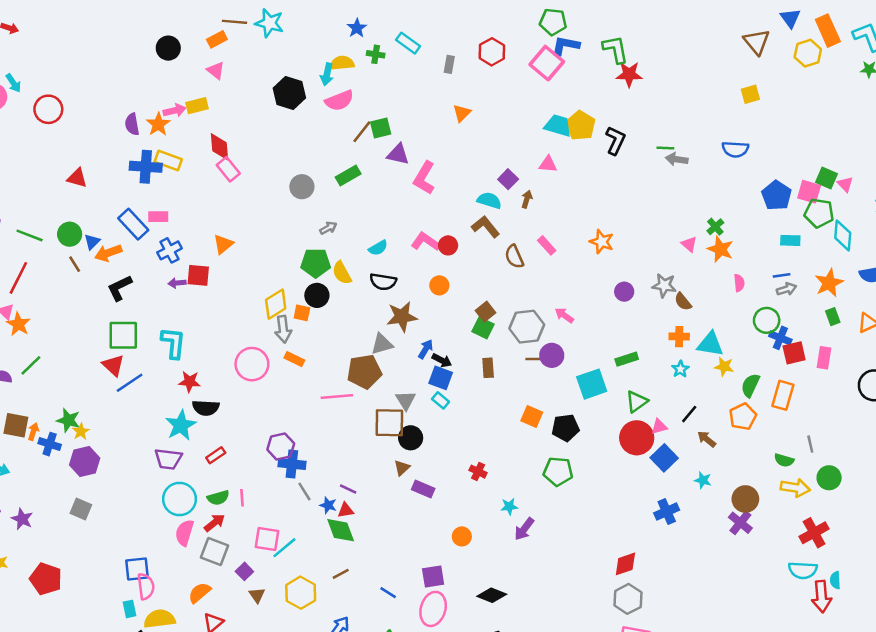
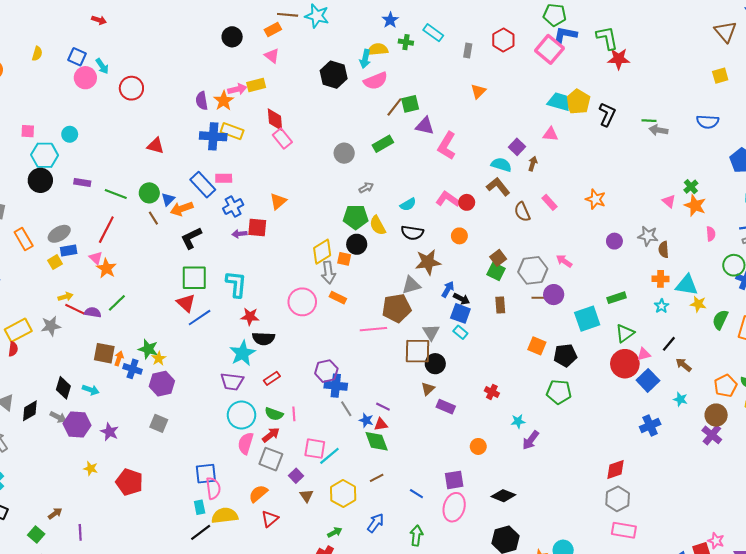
brown semicircle: (683, 302) -> (664, 250), turned 35
orange pentagon: (743, 417) -> (725, 386), moved
green semicircle: (218, 498) -> (274, 414), turned 36

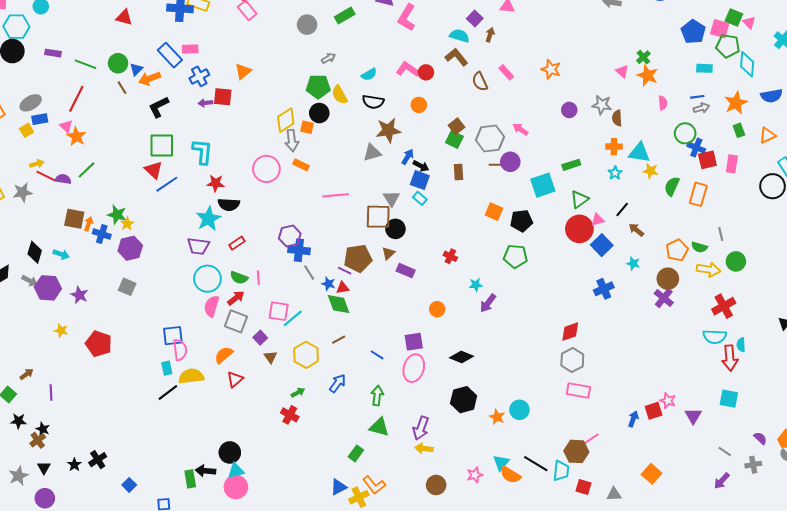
brown pentagon: (397, 308) -> (358, 258), moved

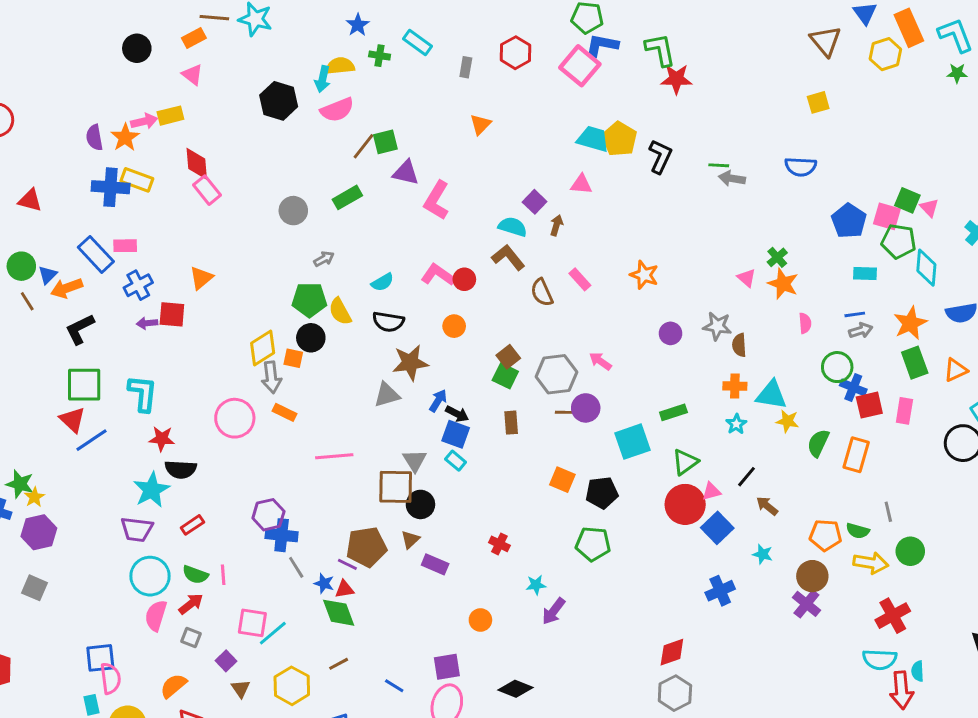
green rectangle: (739, 130) -> (915, 363), size x1.5
orange pentagon: (677, 250) -> (825, 535), turned 30
gray square: (236, 321) -> (191, 638), size x0.6

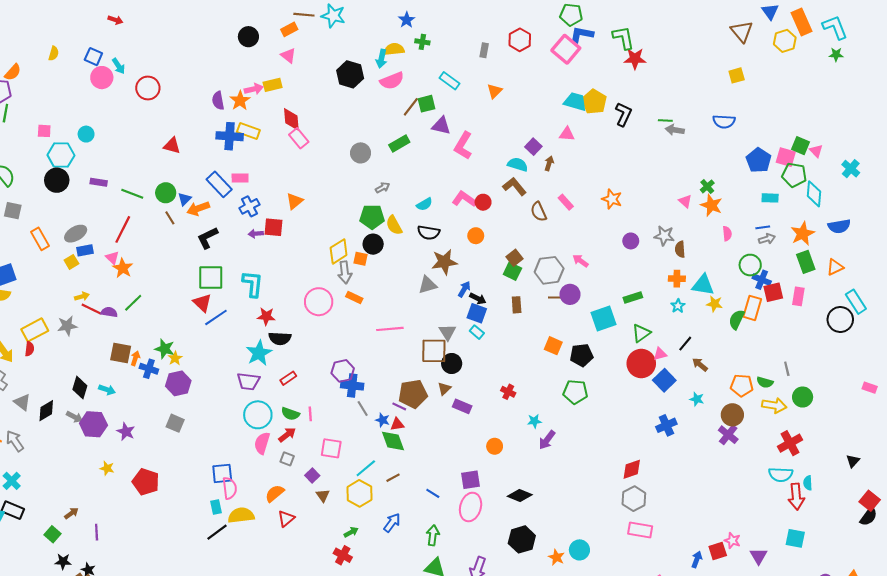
cyan rectangle: (418, 42) -> (450, 81), moved
orange rectangle: (856, 455) -> (752, 308), moved
cyan line: (273, 633) -> (366, 468), moved

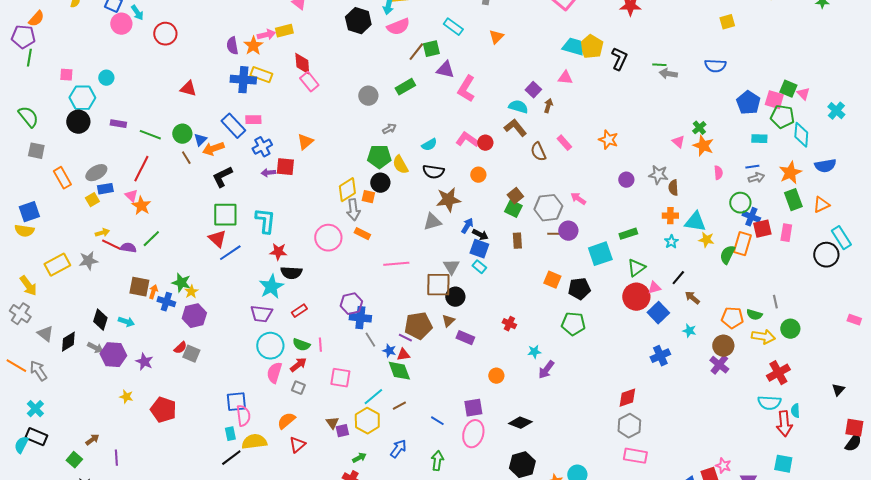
red semicircle: (30, 349) -> (180, 348), moved, turned 40
purple square: (312, 476) -> (342, 431), moved, turned 32
red square: (870, 501) -> (854, 428), turned -30

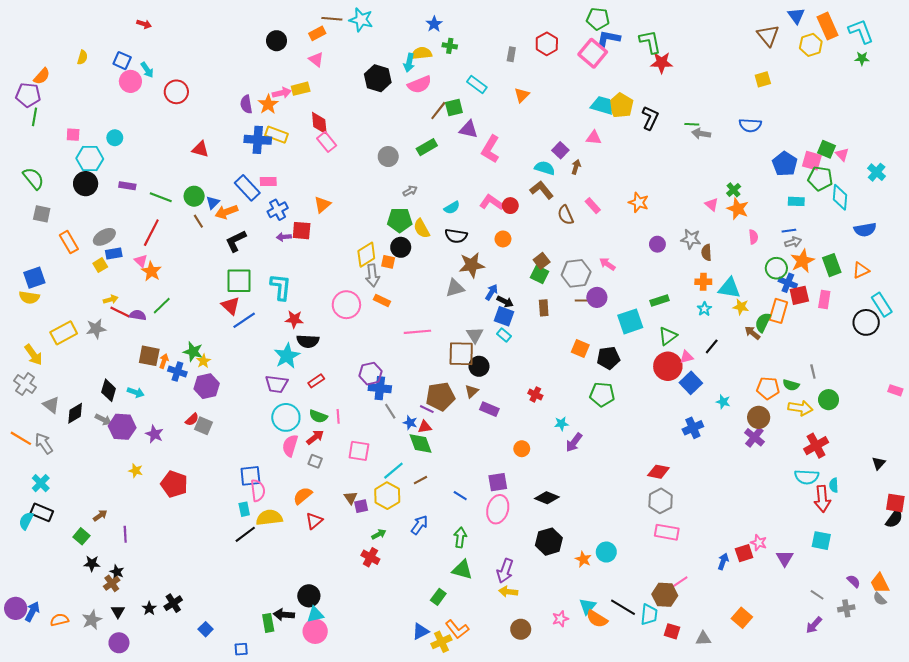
orange star: (790, 173) -> (802, 261), moved
brown arrow: (692, 298) -> (752, 333), moved
red diamond: (627, 398) -> (658, 472), turned 30

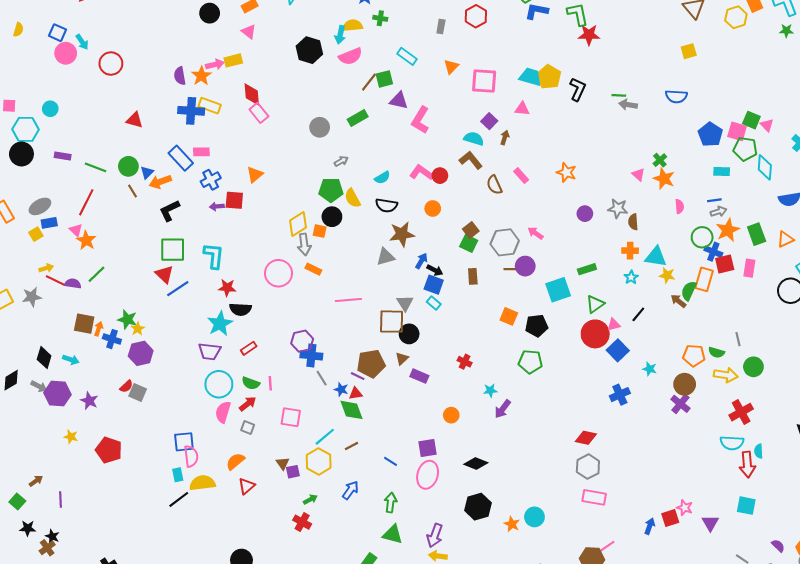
pink square: (593, 53) -> (484, 81), moved, turned -36

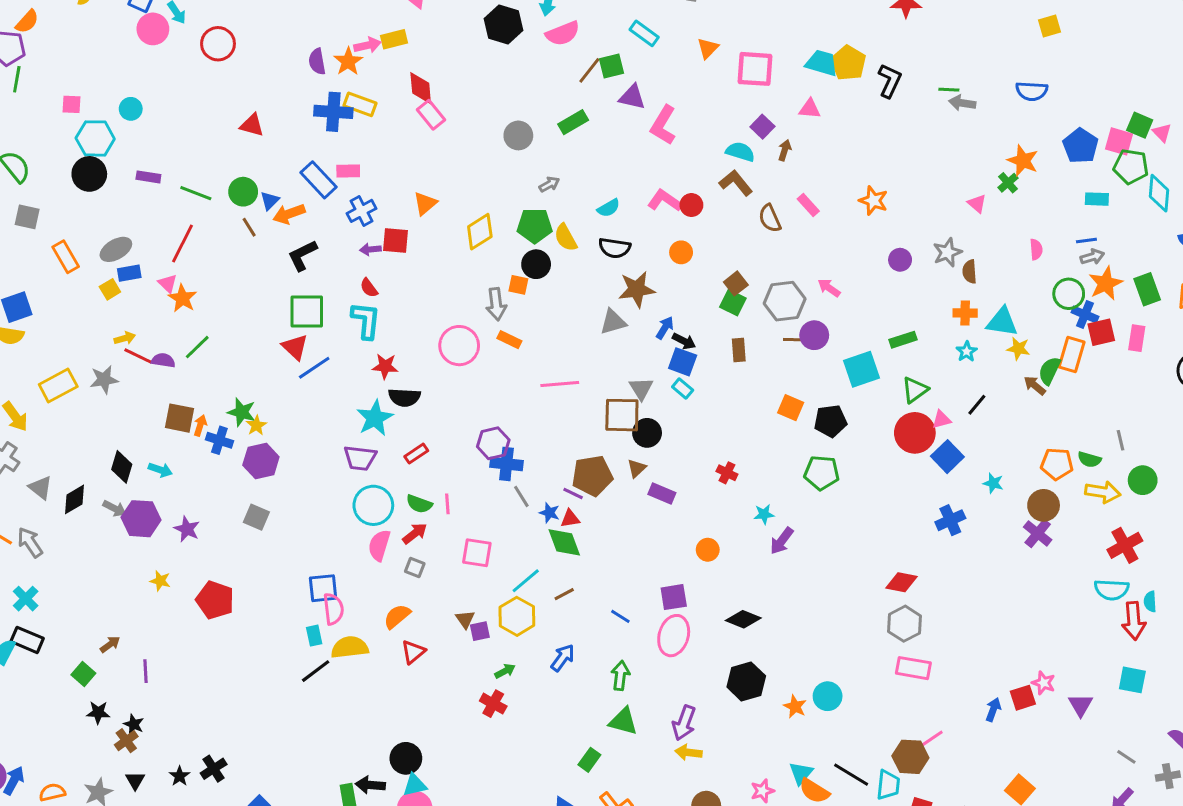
orange star: (664, 179) -> (1023, 161), moved
gray star: (618, 208) -> (947, 252), turned -30
yellow diamond: (298, 224) -> (480, 232), moved
red semicircle: (126, 386) -> (369, 288), moved, turned 96

